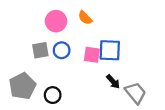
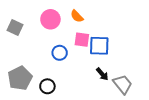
gray square: (40, 50) -> (15, 27), moved, turned 35
blue circle: (62, 50) -> (60, 53), moved
pink square: (92, 55) -> (82, 40), moved

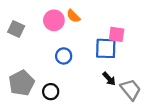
orange semicircle: (77, 16) -> (73, 16), moved
pink square: (82, 40) -> (117, 34), moved

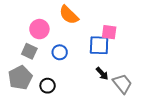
orange semicircle: (73, 16) -> (69, 15), size x1.5
pink circle: (54, 20) -> (39, 29), moved
gray square: (16, 29) -> (29, 51), moved

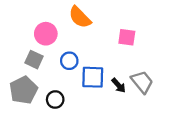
blue square: (99, 45) -> (93, 77), moved
gray trapezoid: (122, 84) -> (142, 82), moved

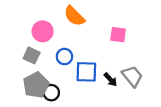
gray pentagon: (23, 90) -> (36, 85), moved

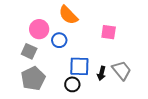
blue circle: (64, 57) -> (59, 40), moved
black arrow: (110, 80) -> (101, 73), turned 56
black circle: (51, 93) -> (72, 84), moved

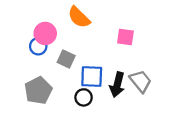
blue circle: (59, 40) -> (38, 46), moved
gray square: (29, 51) -> (66, 59), moved
black arrow: (101, 73) -> (117, 85), size x1.5

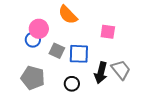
blue square: (92, 76) -> (79, 54), moved
gray pentagon: (38, 90) -> (33, 78), turned -30

